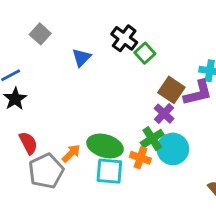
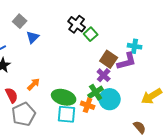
blue triangle: (81, 58) -> (33, 37), moved
orange arrow: (71, 153) -> (34, 84), moved

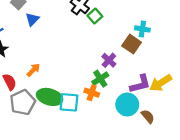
brown square: (109, 59) -> (132, 44), moved
purple L-shape: (127, 61) -> (140, 84), moved
green ellipse: (64, 97) -> (50, 97), moved
cyan circle: (110, 99) -> (127, 105), moved

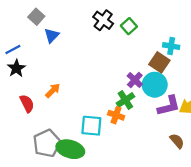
green square: (95, 16) -> (129, 26), moved
green ellipse: (50, 97) -> (70, 149), moved
gray pentagon: (23, 102) -> (47, 143), moved
cyan circle: (127, 105) -> (155, 85), moved

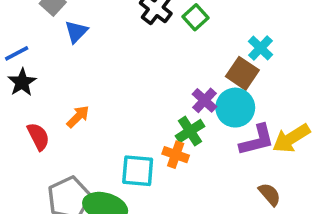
cyan cross: (171, 46) -> (261, 48), turned 35

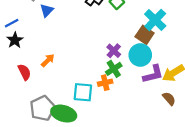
cyan cross: (261, 48) -> (155, 20), size x1.5
purple cross: (205, 100) -> (114, 51), moved
orange cross: (176, 155) -> (105, 83), turned -32
brown semicircle: (270, 194) -> (169, 99), moved

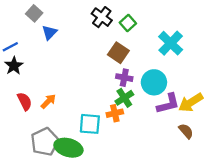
brown square: (145, 35) -> (118, 53), moved
purple cross: (114, 51) -> (124, 78), turned -32
orange arrow: (48, 60) -> (48, 101), moved

